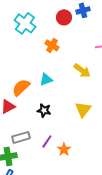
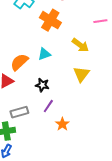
orange cross: (52, 45) -> (50, 20), size x1.5
yellow triangle: (83, 109) -> (81, 74), moved
purple line: (47, 141) -> (48, 106), moved

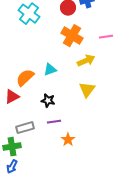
orange cross: (50, 20) -> (72, 36), moved
yellow arrow: (80, 45) -> (86, 61), turned -60
purple line: (48, 106) -> (54, 122), turned 48

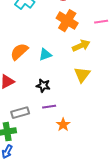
orange semicircle: (25, 78) -> (19, 52), moved

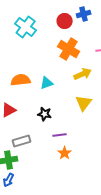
orange semicircle: (19, 52) -> (21, 80), turned 36
purple line: (49, 107) -> (60, 135), moved

